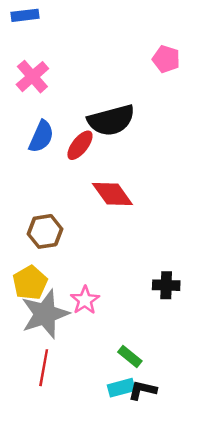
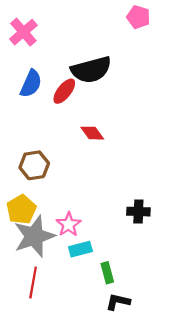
red diamond: (112, 194) -> (92, 133), size x0.7
green rectangle: (130, 356) -> (107, 273), turned 36
cyan rectangle: (121, 388) -> (80, 249), moved

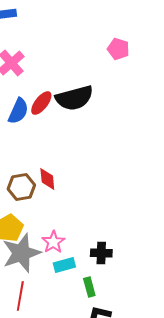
red ellipse: (64, 91) -> (41, 103), moved
red diamond: (92, 133) -> (47, 179), moved, turned 30
black cross: (138, 212) -> (101, 253), moved

